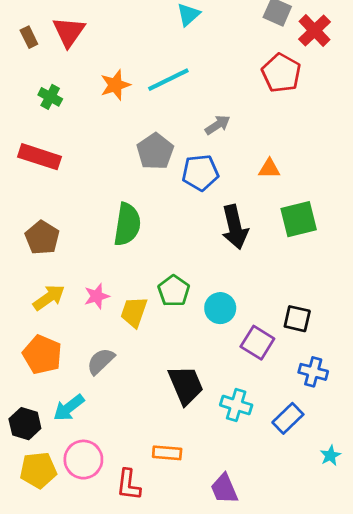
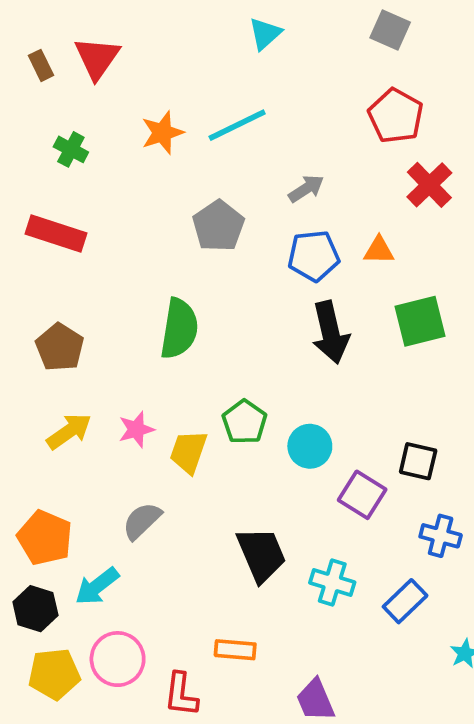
red cross: (314, 31) -> (429, 185), moved
blue pentagon: (200, 173) -> (314, 256), moved
orange pentagon: (42, 355) -> (45, 538), moved

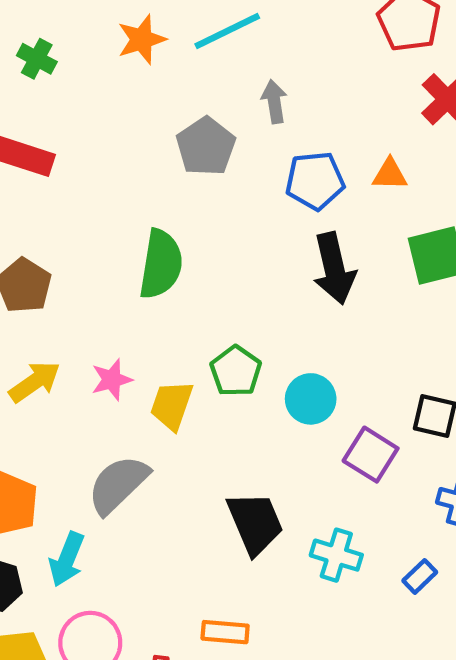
gray arrow: (306, 189) -> (274, 102), moved, turned -66
gray semicircle: (142, 521) -> (118, 484), size x1.4
cyan arrow: (97, 586) -> (67, 559), turned -30
blue rectangle: (405, 601) -> (420, 576), size x0.7

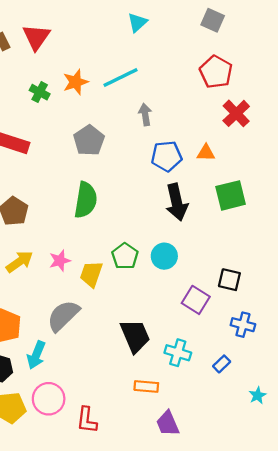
green cross: (37, 59) -> (40, 92), moved
gray pentagon: (206, 146) -> (89, 140), moved
cyan circle: (311, 399) -> (164, 256), moved
orange rectangle: (225, 632) -> (146, 386), moved

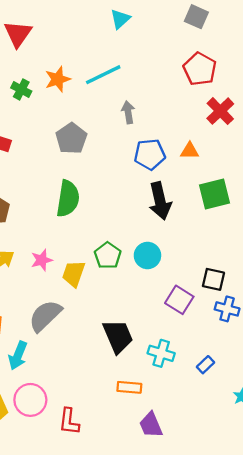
blue cross: (243, 325) -> (227, 309), moved

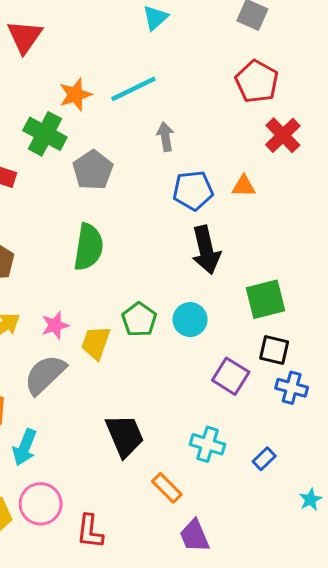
green cross: (21, 89) -> (45, 134), moved, size x1.6
green square: (215, 194) -> (265, 299), moved
gray semicircle: (45, 316) -> (45, 375), moved
black trapezoid: (118, 336) -> (125, 436), moved
orange rectangle: (129, 387) -> (167, 488), turned 40

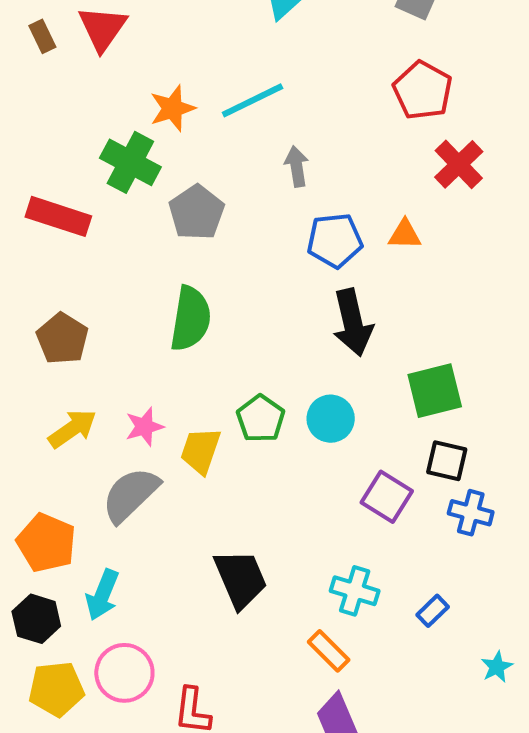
orange rectangle: (167, 488) -> (329, 651), moved

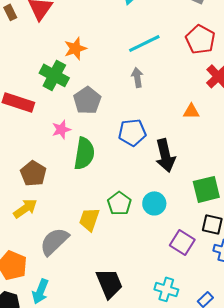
cyan line: (253, 100) -> (144, 43), moved
blue pentagon: (335, 240) -> (132, 132), moved
brown pentagon: (62, 339) -> (33, 173), moved
pink star: (144, 427) -> (61, 129), moved

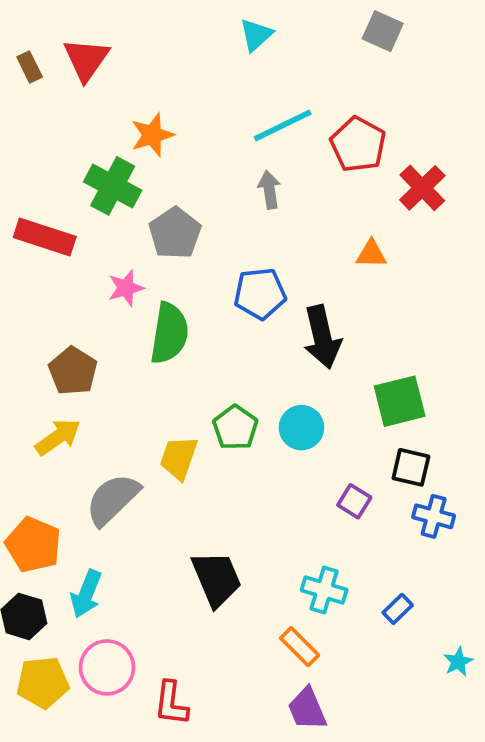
red pentagon: (200, 39) -> (358, 144), moved
purple square: (182, 242) -> (354, 501), size x0.7

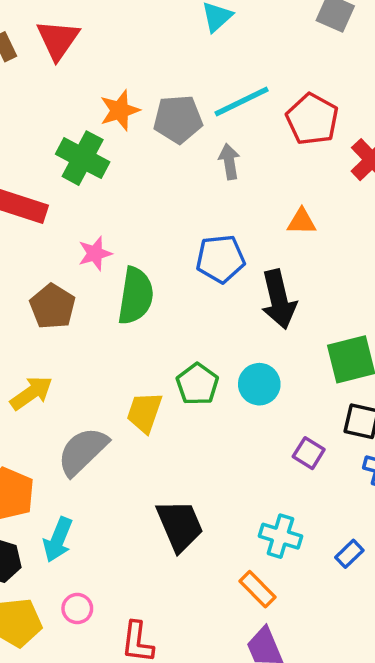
gray pentagon: (175, 233) -> (178, 119), moved, turned 30
orange triangle: (371, 254) -> (302, 222), moved
brown pentagon: (73, 371) -> (53, 306), moved
pink circle: (107, 667) -> (77, 609), size x0.6

